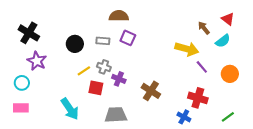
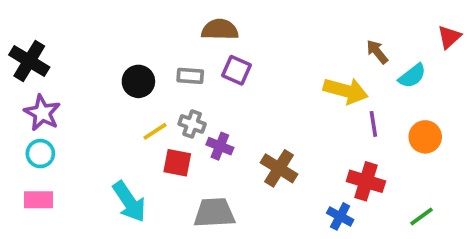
red triangle: (228, 19) -> (449, 37), moved, turned 40
black cross: (29, 33) -> (29, 61), moved
purple star: (37, 61) -> (42, 113), moved
purple line: (202, 67) -> (373, 124), turned 32

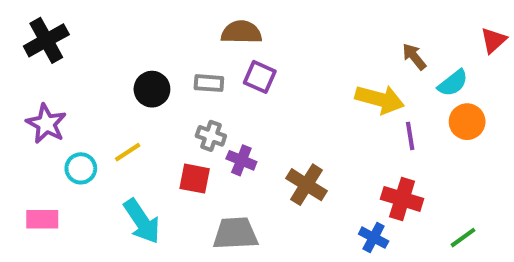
black cross: (29, 61) -> (46, 40), moved, turned 30
yellow line: (155, 131) -> (128, 152), moved
orange circle: (425, 137) -> (467, 122), moved
cyan circle: (40, 154) -> (81, 168), moved

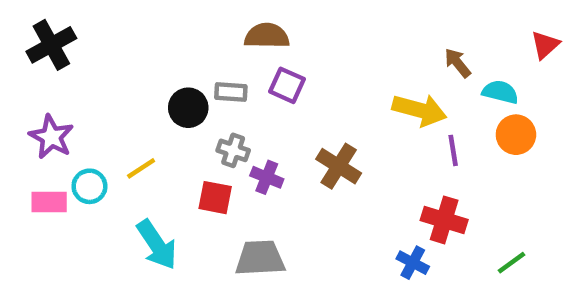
cyan semicircle: (453, 83) -> (500, 92), turned -128
black circle: (152, 89) -> (188, 108), moved
brown cross: (306, 185) -> (339, 166), moved
pink rectangle: (42, 219) -> (49, 202), moved

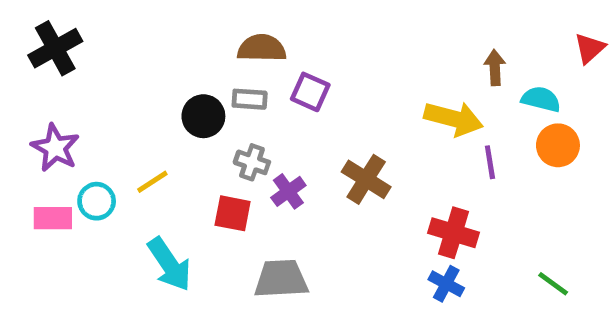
brown semicircle: (267, 36) -> (262, 48), moved
brown arrow: (458, 63) -> (495, 68), turned 36
purple cross: (267, 177) -> (288, 191), turned 32
red cross: (444, 220) -> (454, 233), moved
green line: (511, 263) -> (553, 284), turned 72

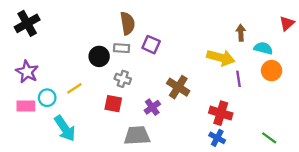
brown semicircle: (262, 48) -> (127, 23), turned 80
purple cross: (288, 191) -> (152, 107), moved
cyan arrow: (169, 264) -> (65, 128), moved

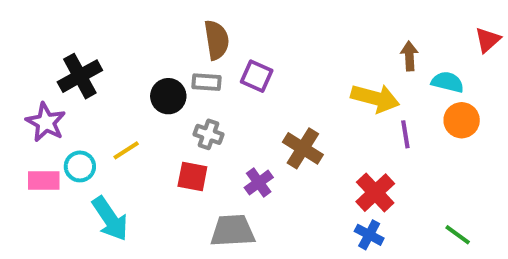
black cross: (27, 23) -> (80, 76), moved
red cross: (221, 113) -> (375, 193), turned 30

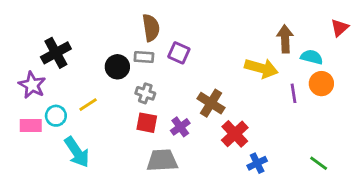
brown arrow: (409, 56) -> (285, 39), size x1.4
purple line: (405, 134) -> (293, 93), moved
red square: (192, 177) -> (147, 123), moved
red cross: (375, 193) -> (235, 134), moved
blue cross: (369, 235) -> (257, 163), turned 36

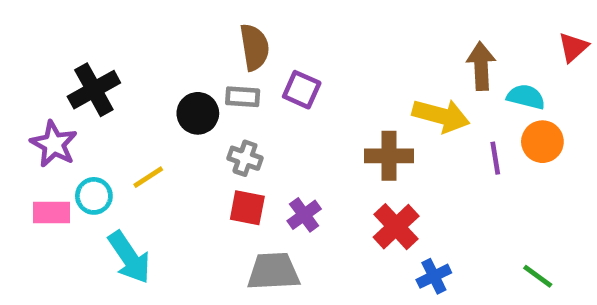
brown cross: (211, 103) -> (389, 156), moved, turned -32

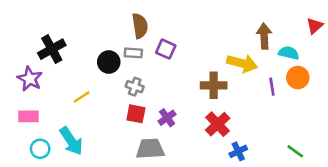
cyan circle: (94, 196) -> (40, 149), moved

